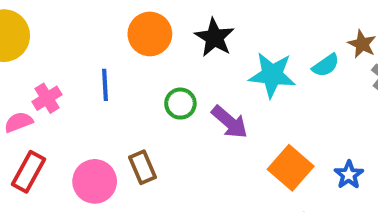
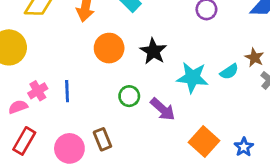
blue line: (105, 85) -> (67, 91), moved

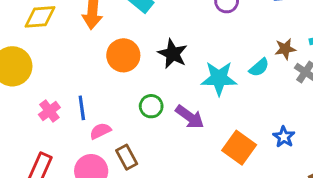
brown star: (254, 57) -> (285, 49), turned -30
pink semicircle: (18, 107) -> (100, 131), moved
blue star: (244, 147) -> (284, 137), moved

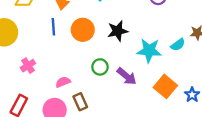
black star: (173, 54) -> (118, 31), turned 30
blue line: (82, 108) -> (53, 27), moved
orange square: (239, 148) -> (165, 86), moved

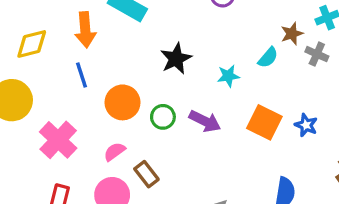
orange circle: (83, 30) -> (123, 102), moved
cyan star: (149, 50) -> (228, 76), size x0.6
pink cross: (28, 66) -> (58, 140), size x1.6

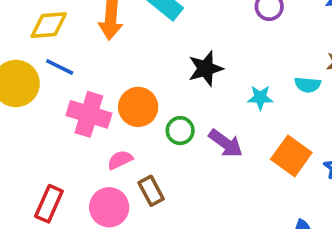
cyan semicircle: (268, 58) -> (308, 85), turned 45
blue line: (82, 75) -> (60, 67), moved, turned -55
pink cross: (58, 140) -> (89, 114), moved, turned -36

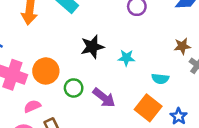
cyan semicircle: (308, 85) -> (160, 79), moved
cyan star: (260, 98) -> (126, 58), moved

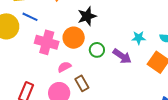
black star: (92, 47) -> (87, 16), moved
cyan star: (126, 58) -> (139, 38), moved

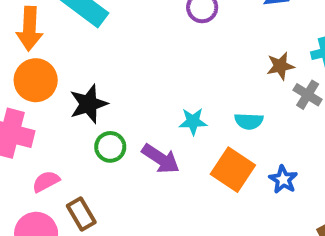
black star: (87, 16) -> (88, 104), moved
orange circle: (74, 38) -> (36, 80), moved

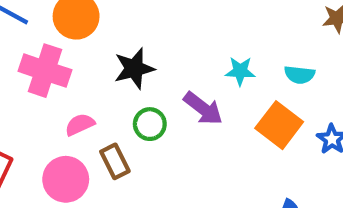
black star: (88, 104) -> (134, 69), moved
green circle: (110, 147) -> (150, 124), moved

